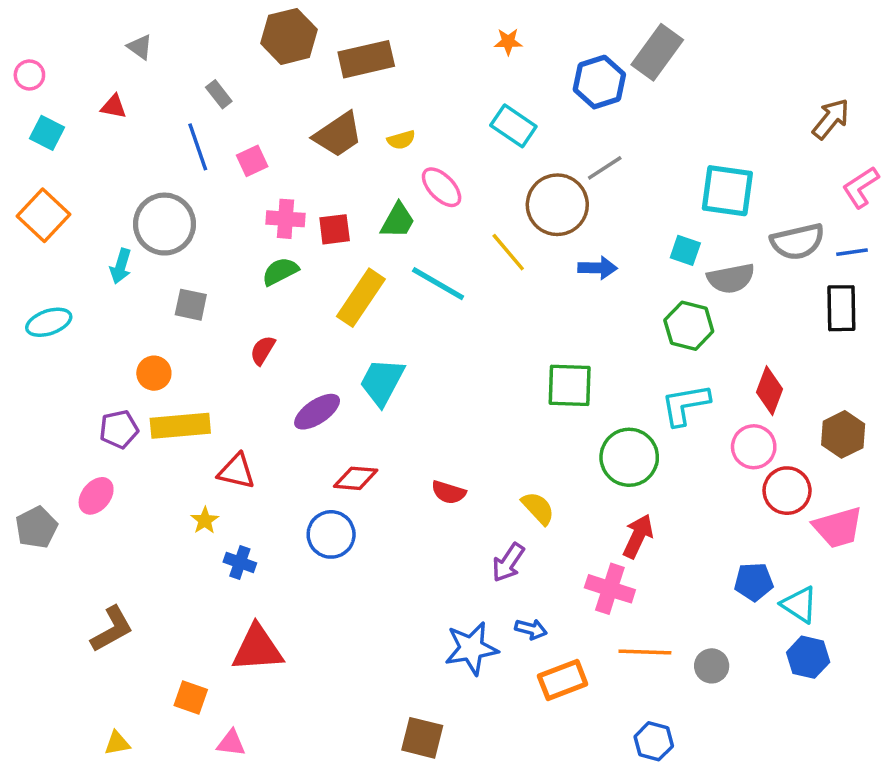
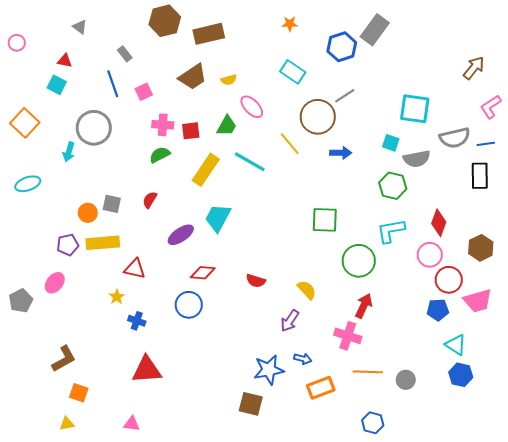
cyan square: (47, 133) -> (57, 85), moved
gray square: (191, 305) -> (112, 204), moved
blue pentagon: (754, 582) -> (438, 310), moved
orange square: (191, 698) -> (79, 393), moved
brown square: (422, 738) -> (251, 404), moved

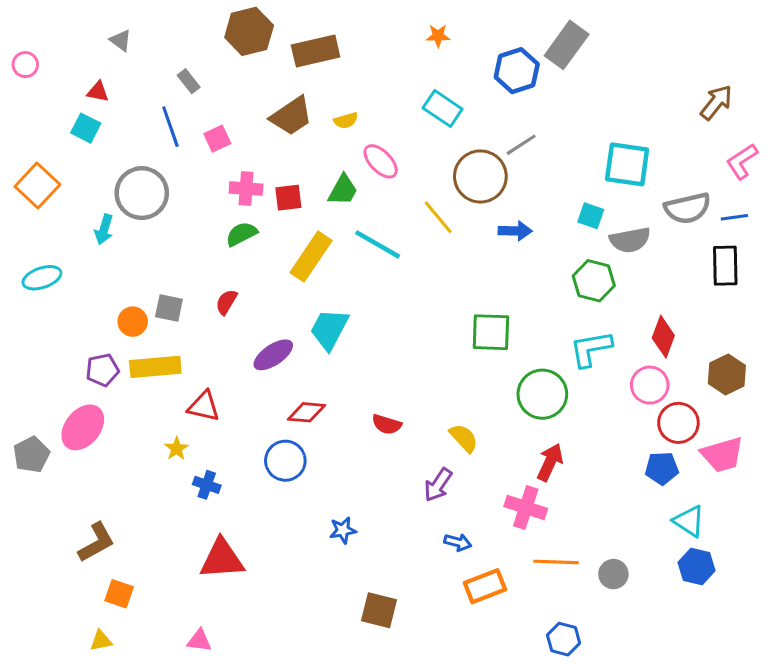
pink ellipse: (55, 283) -> (83, 427), size x1.4
blue star: (269, 370) -> (343, 530), moved, size x0.6

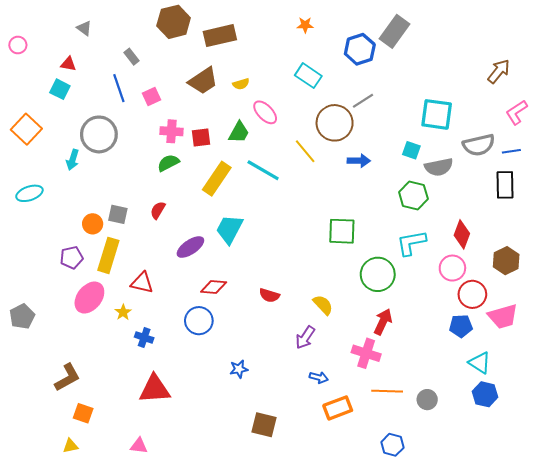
yellow rectangle: (155, 367) -> (108, 255), turned -68
pink ellipse: (83, 427) -> (89, 298), moved

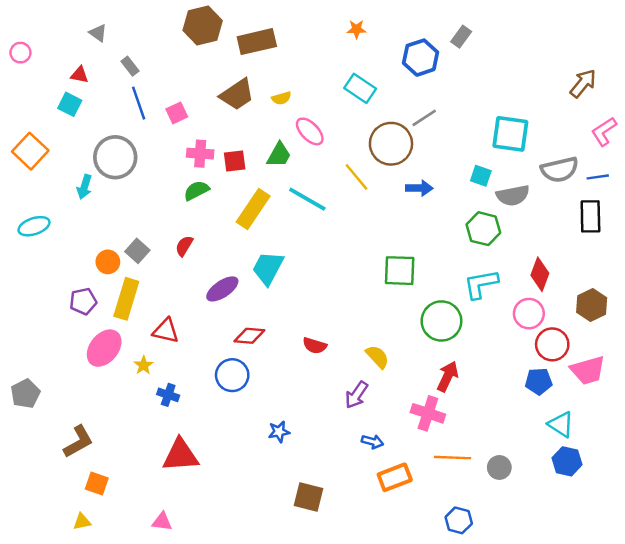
gray rectangle: (395, 31) -> (461, 37), size x0.6
gray rectangle: (132, 57) -> (130, 66), moved
gray square: (118, 214) -> (137, 251), turned 30
gray pentagon: (22, 316) -> (25, 394), moved

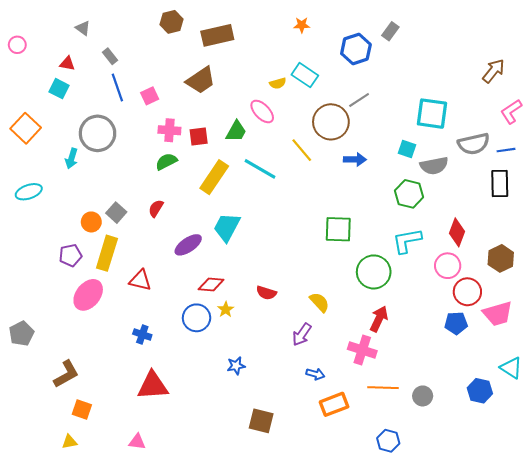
brown hexagon: (203, 26) -> (172, 22), size x0.7
yellow semicircle: (281, 98) -> (278, 83), moved
yellow star: (144, 365) -> (226, 309), moved
cyan triangle: (561, 424) -> (511, 368), moved

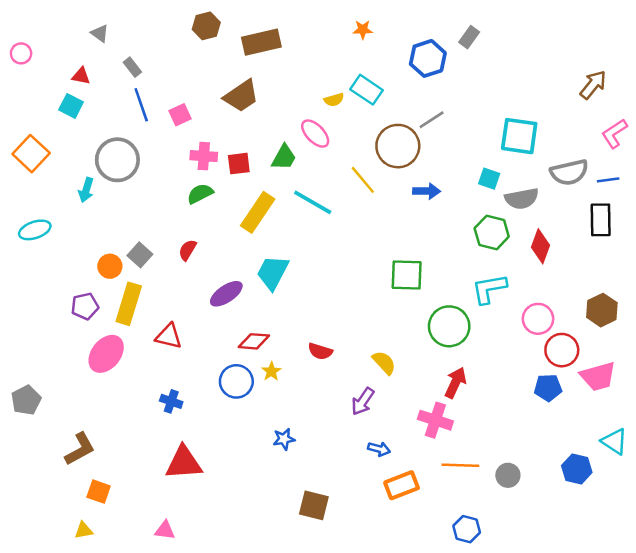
red diamond: (457, 232) -> (541, 246), moved

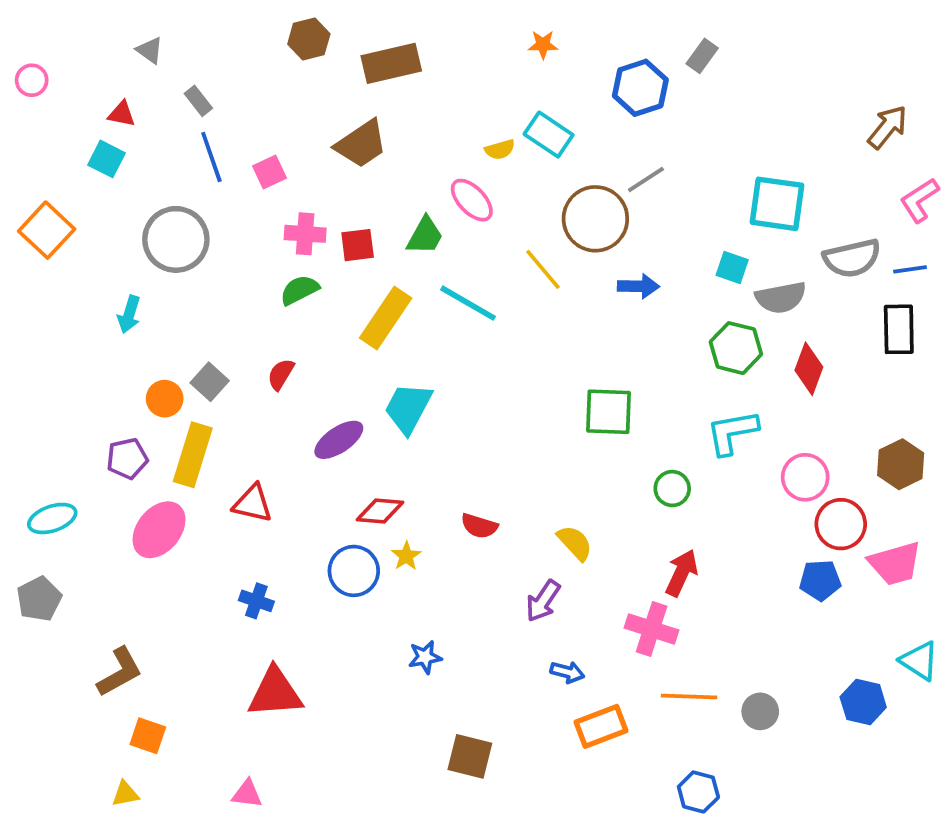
cyan arrow: (86, 190) -> (129, 314), moved
cyan ellipse: (35, 230) -> (52, 518), moved
green circle: (449, 326) -> (672, 489), size x0.6

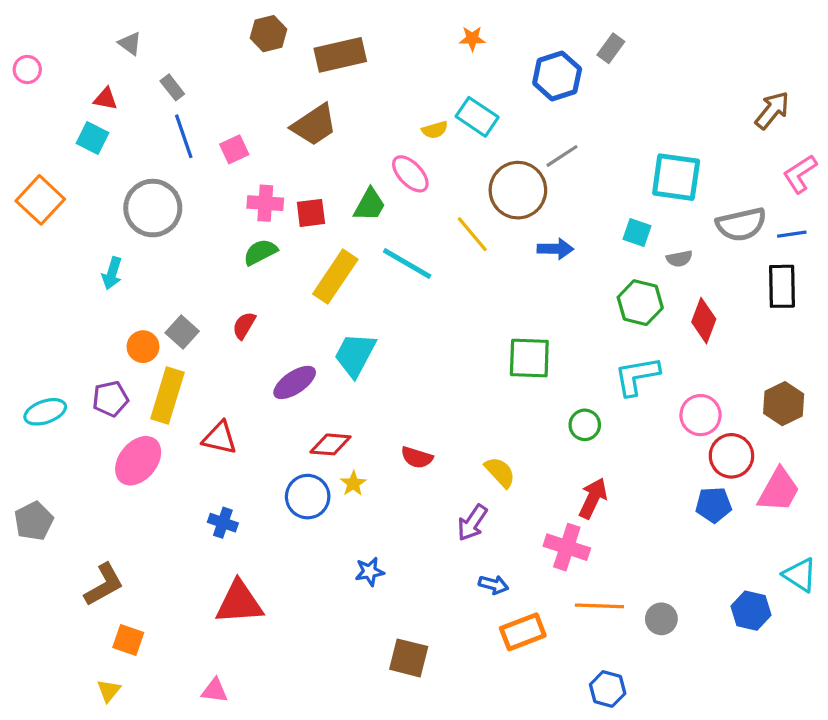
gray semicircle: (781, 297) -> (679, 259), size x0.6
cyan ellipse: (52, 518) -> (45, 412), moved
pink trapezoid: (895, 563) -> (779, 490), turned -45
yellow triangle: (125, 794) -> (109, 691), turned -40

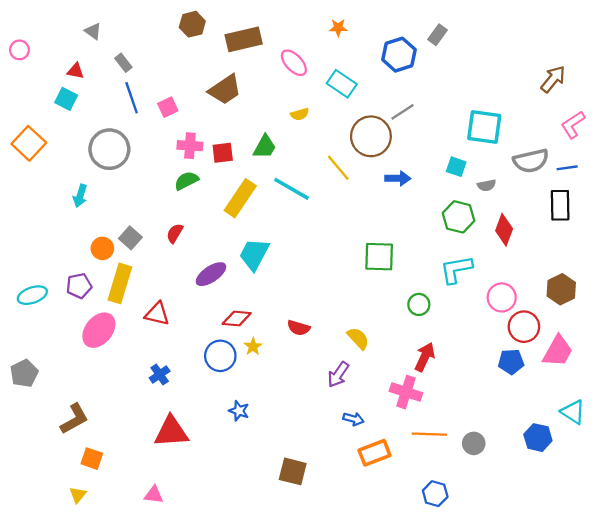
yellow semicircle: (435, 130) -> (300, 114), moved
pink ellipse: (410, 174) -> (294, 63), moved
blue cross: (223, 523) -> (160, 375), turned 36
blue star: (370, 572) -> (239, 411), moved, turned 30

